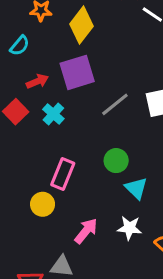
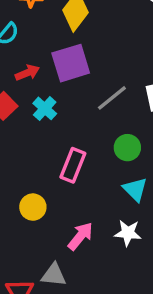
green circle: (116, 161) -> (127, 148), moved
pink rectangle: (63, 174) -> (73, 165), moved

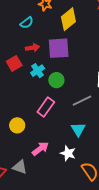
gray line: (112, 98) -> (82, 101), moved
green circle: (127, 148) -> (56, 80), moved

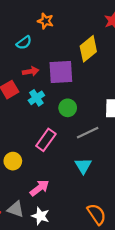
yellow diamond: (68, 19) -> (88, 49), moved
green circle: (56, 80) -> (68, 108), moved
white star: (68, 153) -> (40, 216), moved

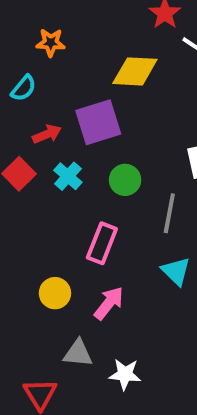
yellow diamond: (88, 49) -> (135, 71), turned 56
gray line: (88, 133) -> (169, 213), turned -40
pink arrow: (40, 188) -> (109, 303), moved
gray triangle: (16, 209) -> (78, 353), moved

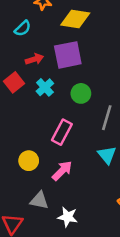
yellow diamond: (135, 71) -> (75, 19), moved

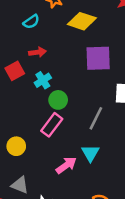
purple square: (68, 55) -> (98, 58), moved
green circle: (81, 93) -> (58, 100), moved
pink arrow: (62, 171) -> (66, 165), moved

